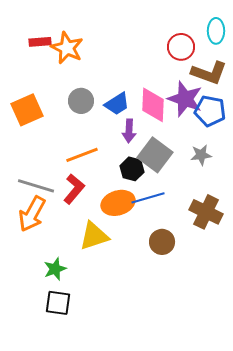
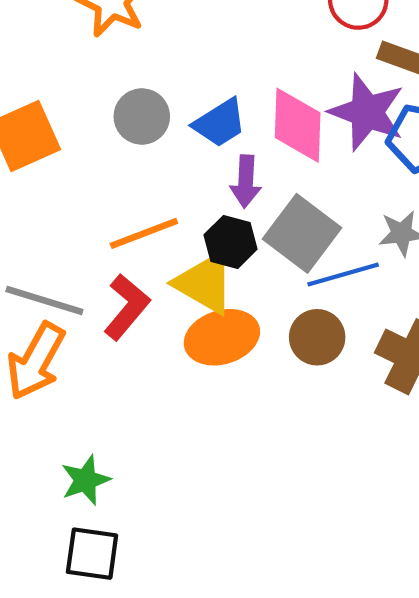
black hexagon: (132, 169) -> (231, 242), moved
blue line: (148, 198) -> (343, 274), moved
yellow triangle: (94, 236) -> (205, 283), moved, turned 48
brown circle: (162, 242) -> (317, 337), moved

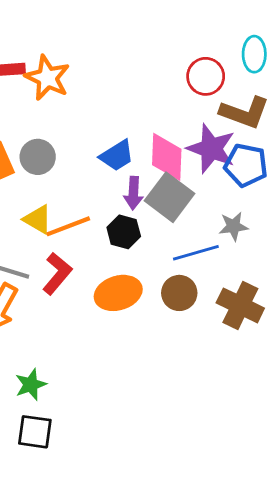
gray circle: (142, 116) -> (38, 157), moved
gray square: (302, 233) -> (170, 197), moved
yellow triangle: (205, 283) -> (38, 219), moved, size x0.7

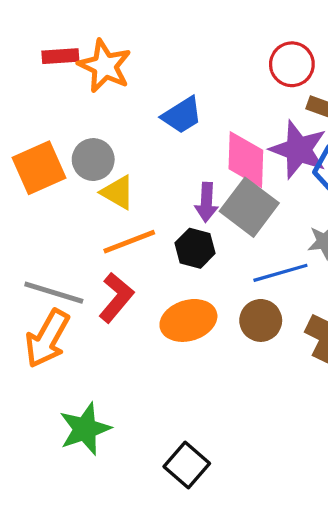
blue trapezoid: (117, 156) -> (182, 115), moved
yellow triangle: (38, 219) -> (118, 192), moved
green star: (31, 385) -> (85, 429), size x1.4
black square: (35, 432) -> (187, 465), moved, turned 33

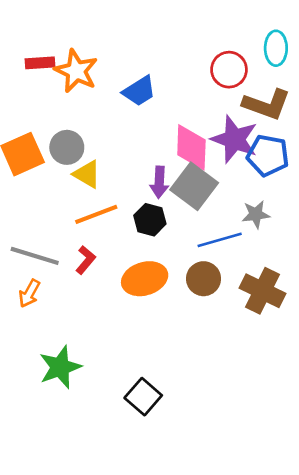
blue trapezoid: (182, 115) -> (139, 91), moved
red L-shape: (116, 297) -> (86, 260), size x0.7
orange arrow: (47, 339) -> (29, 293), size x0.6

